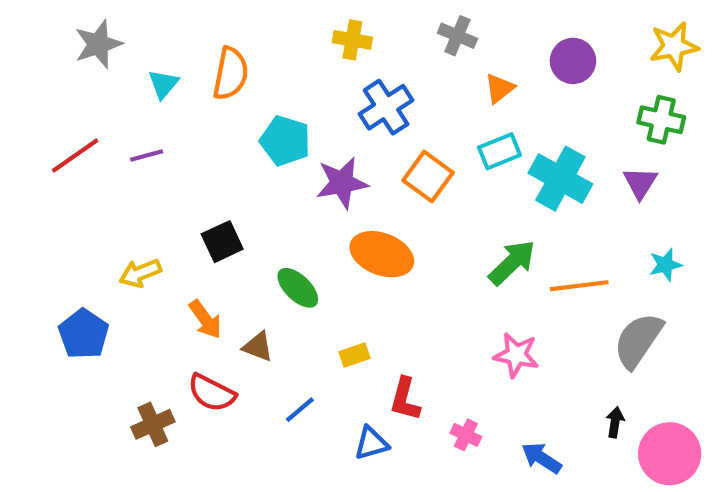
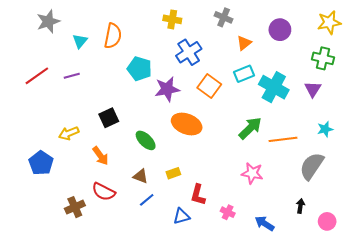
brown triangle: (258, 347) -> (140, 176), moved
pink circle: (670, 454) -> (327, 221), size x0.6

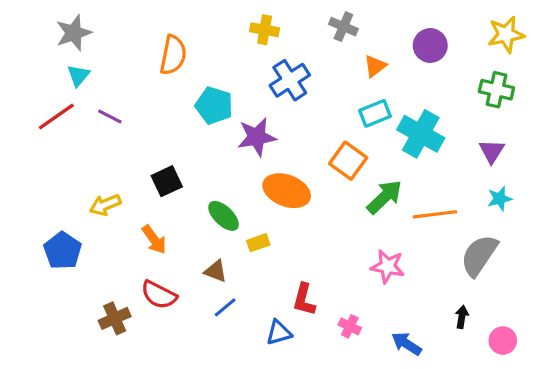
cyan triangle: (80, 41) -> (78, 75), moved
purple line: (72, 76) -> (110, 117), turned 42
orange square: (209, 86) -> (348, 161), moved
purple triangle: (313, 89) -> (492, 151), moved
yellow rectangle: (173, 173) -> (258, 243), moved

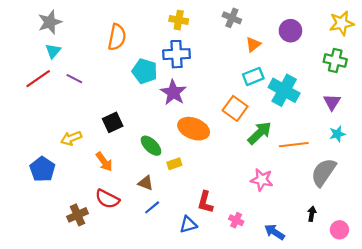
blue cross: (290, 80) -> (177, 54), moved, turned 30
purple star: (257, 137) -> (173, 92), turned -30

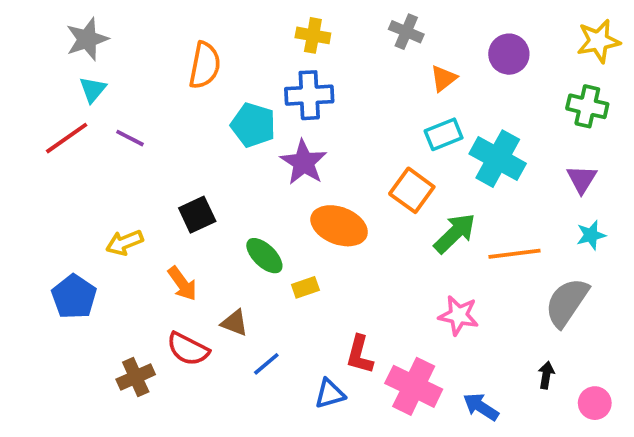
brown triangle: (146, 183) -> (235, 323), moved
pink cross: (236, 220) -> (414, 386), size x2.0

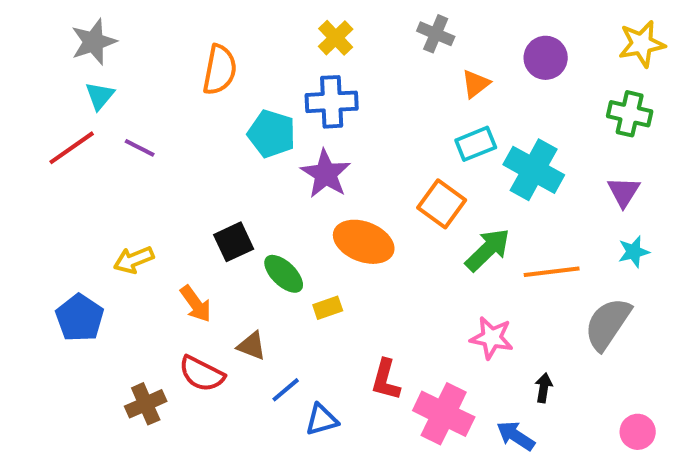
yellow cross: (313, 35) -> (336, 38), turned 36
black square: (197, 215) -> (234, 242), moved
black arrow: (546, 375) -> (544, 388), moved
blue triangle: (330, 394) -> (322, 420), moved

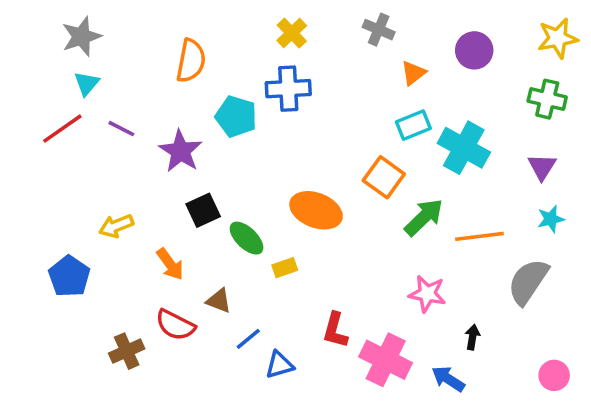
purple star: (326, 174) -> (180, 151), moved

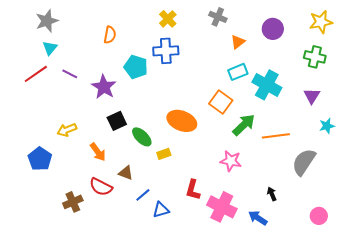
orange semicircle: (191, 61) -> (110, 35), size x0.7
cyan star: (551, 219) -> (327, 126), moved
pink star: (427, 294) -> (231, 161), moved
black arrow: (472, 337) -> (272, 194), turned -32

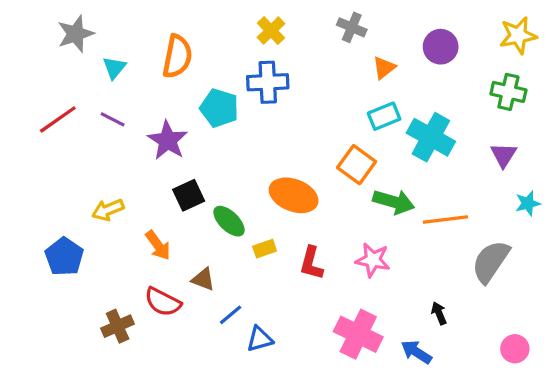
orange semicircle: (110, 35) -> (177, 56), size x1.5
cyan triangle: (50, 48) -> (114, 68), moved
green arrow: (244, 125) -> (394, 202), turned 60
red L-shape: (193, 190) -> (311, 263), moved

